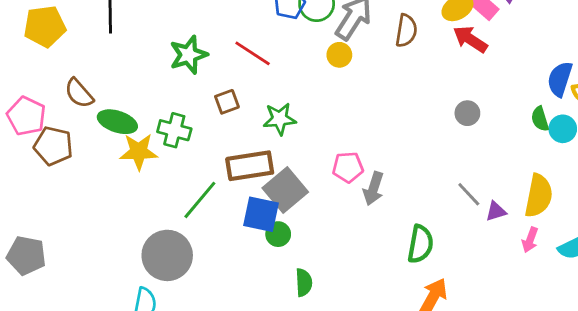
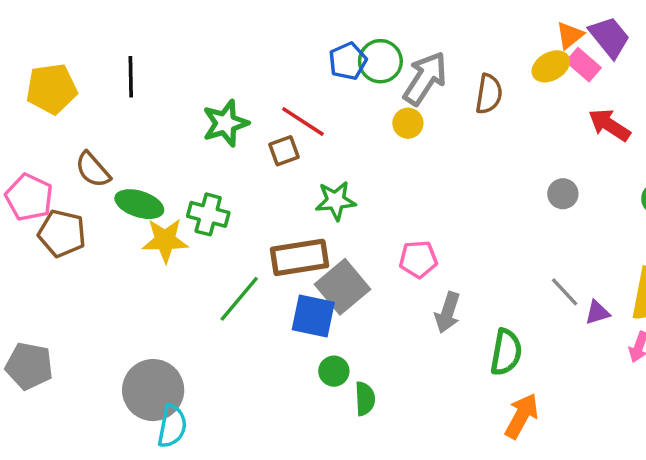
red arrow: (470, 39) -> (609, 125), moved
brown square: (227, 102) -> (284, 151), moved
gray arrow: (373, 189) -> (448, 313), moved
green circle: (278, 234) -> (334, 371), moved
gray circle: (167, 255) -> (153, 390), moved

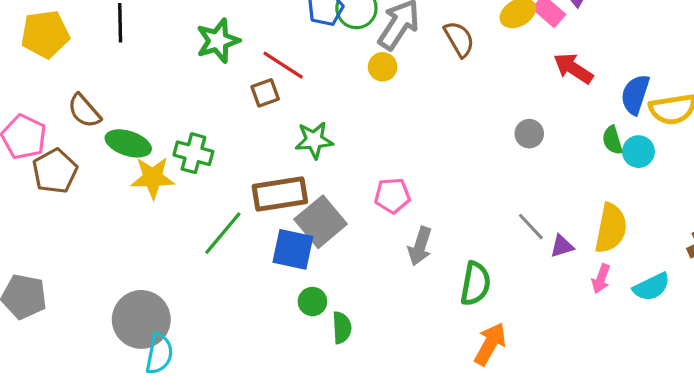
brown semicircle: (489, 94) -> (459, 39), turned -39
green star: (225, 123) -> (218, 41), moved
brown pentagon: (62, 233) -> (55, 171), turned 30

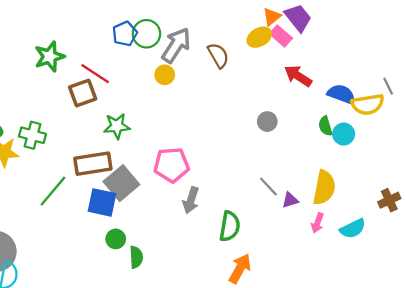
brown square: (265, 93) -> (83, 93), size x1.4
blue semicircle: (635, 95) -> (341, 94), turned 92
pink pentagon: (392, 196) -> (172, 165), size x1.4

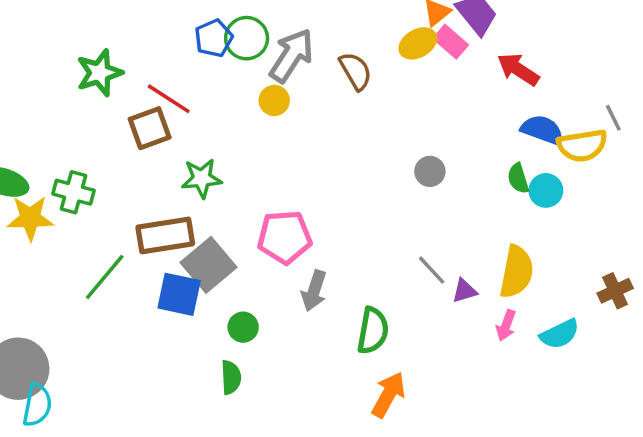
red arrow: (298, 76) -> (518, 69), moved
green circle: (116, 239) -> (243, 327), moved

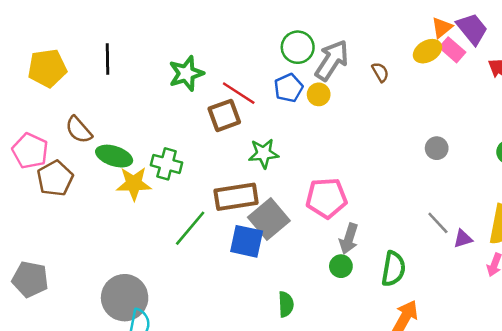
blue pentagon: (214, 38) -> (288, 88), moved
brown semicircle: (356, 71) -> (380, 72), size x0.7
green circle: (243, 327) -> (341, 266), moved

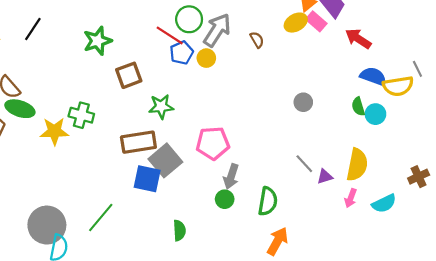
black line: (108, 59) -> (33, 29), turned 35
red line: (239, 93) -> (170, 35), moved
green ellipse: (114, 156) -> (20, 109), moved
green line: (190, 228) -> (101, 218), moved

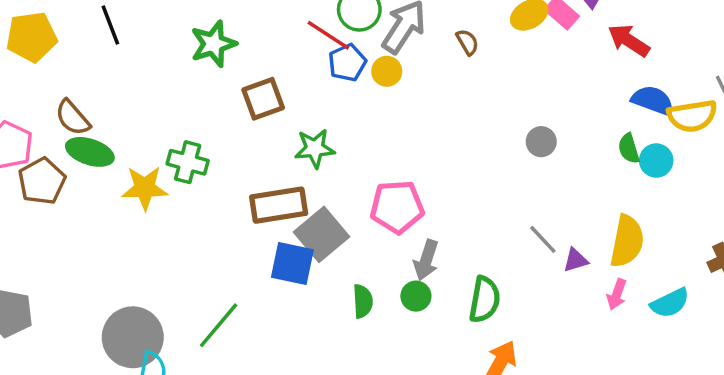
black line: (33, 29) -> (110, 25), turned -55
green semicircle: (179, 230) -> (363, 301), moved

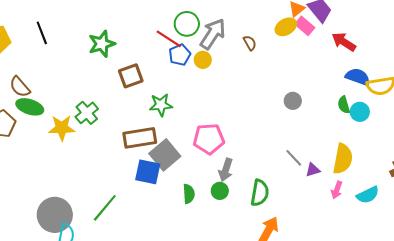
green cross: (188, 162) -> (87, 113), turned 35

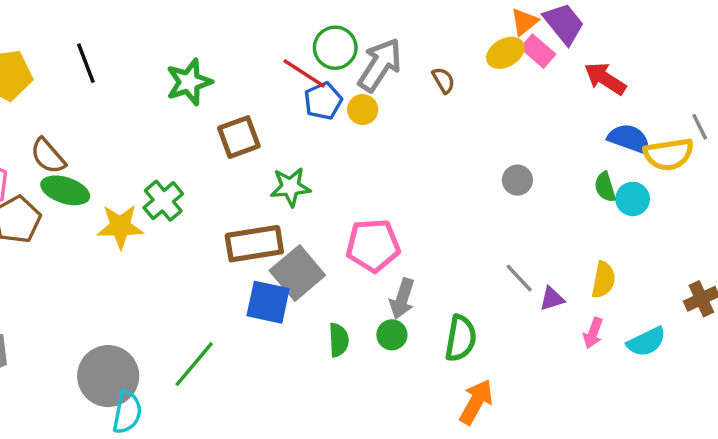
yellow semicircle: (343, 159) -> (603, 280), size x0.7

